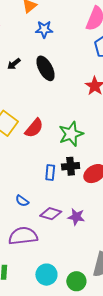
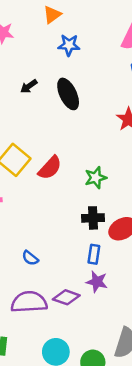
green star: (71, 134) -> (96, 178), size x0.7
blue rectangle: (50, 172) -> (94, 254), moved
purple diamond: (51, 214) -> (66, 297), moved

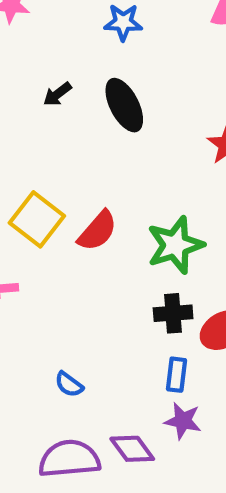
green star: (96, 178) -> (175, 245), size x1.5
purple diamond: (66, 297) -> (132, 449), turned 36

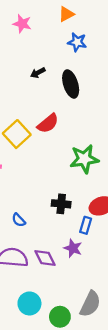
red semicircle: (97, 231) -> (48, 123), moved
black cross: (173, 313) -> (61, 204), moved
blue rectangle: (176, 375) -> (86, 225), moved

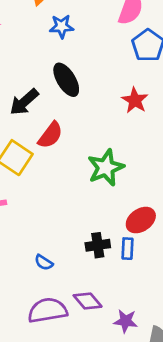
black arrow: (38, 73) -> (24, 102), moved, size x1.6
black cross: (61, 204) -> (98, 245), moved
purple star: (73, 248) -> (126, 321), moved

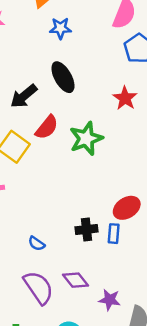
green star: (106, 168) -> (86, 139), moved
purple semicircle: (48, 310) -> (39, 287), turned 63

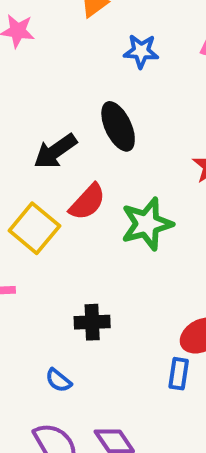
blue star: (60, 28) -> (141, 51), moved
black cross: (87, 229) -> (92, 322), moved

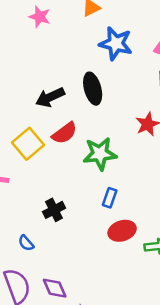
blue star: (141, 51) -> (116, 43), size x1.5
black cross: (92, 322) -> (54, 210), turned -35
blue rectangle: (179, 374) -> (110, 198), moved

